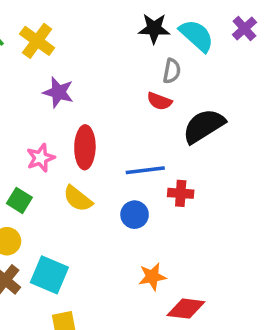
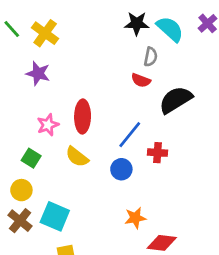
purple star: (58, 92) -> (38, 73), moved
blue line: (145, 170) -> (130, 135), turned -44

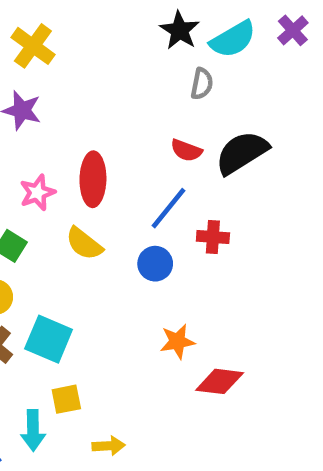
black star: (137, 23) -> (180, 30), turned 30
cyan semicircle: (170, 29) -> (233, 39), turned 108
red semicircle: (141, 80) -> (186, 150), moved

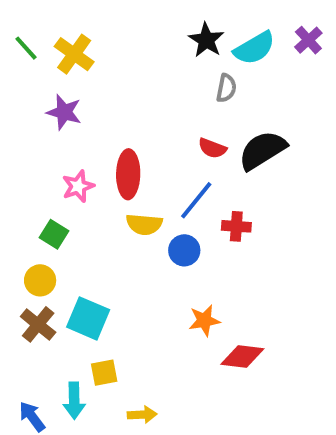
yellow semicircle: (84, 244) -> (144, 224), moved, turned -33

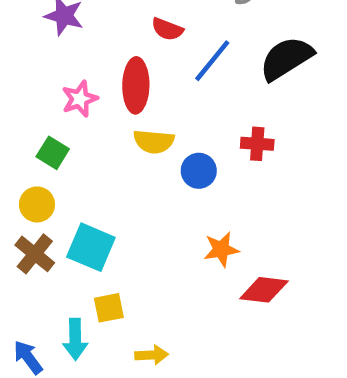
red semicircle: (212, 148) -> (167, 29), moved
blue line: (196, 200) -> (212, 61), moved

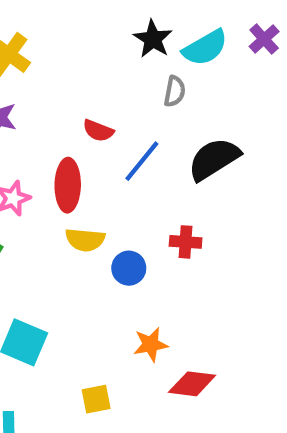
yellow square: (109, 308) -> (96, 399), moved

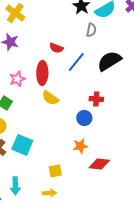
yellow semicircle: (85, 240) -> (50, 98), turned 30
blue circle: (129, 268) -> (84, 118), moved

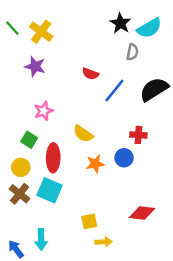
red ellipse: (42, 73) -> (53, 158), moved
orange star: (80, 146) -> (95, 164), moved
yellow arrow: (49, 193) -> (104, 242), moved

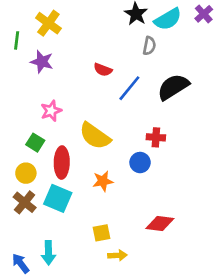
green line: (12, 28) -> (17, 40), moved, turned 49
yellow semicircle: (83, 134) -> (95, 136), size x1.4
orange star: (95, 164) -> (103, 181), moved

